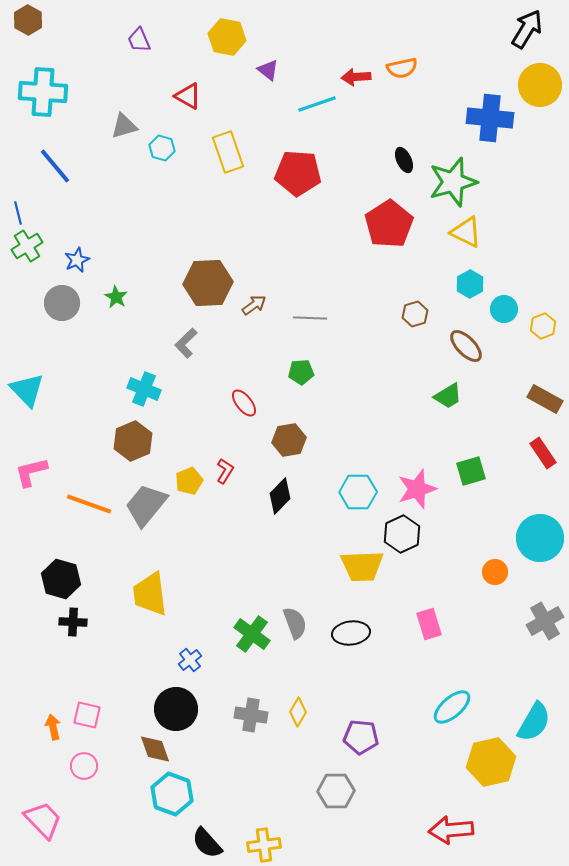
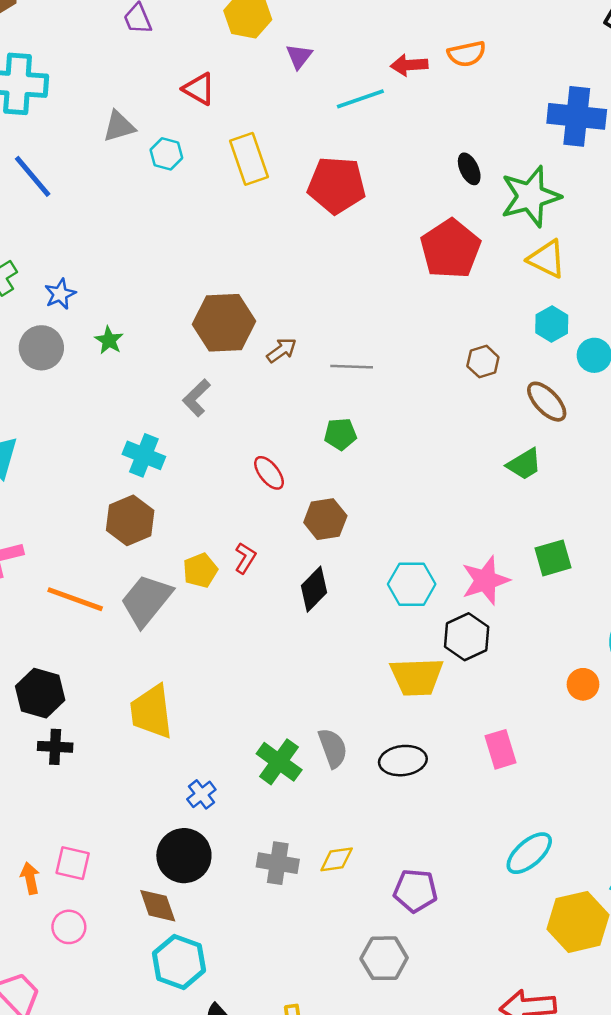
purple triangle: (268, 70) -> (299, 56), turned 30
yellow diamond: (298, 712) -> (337, 859), turned 52

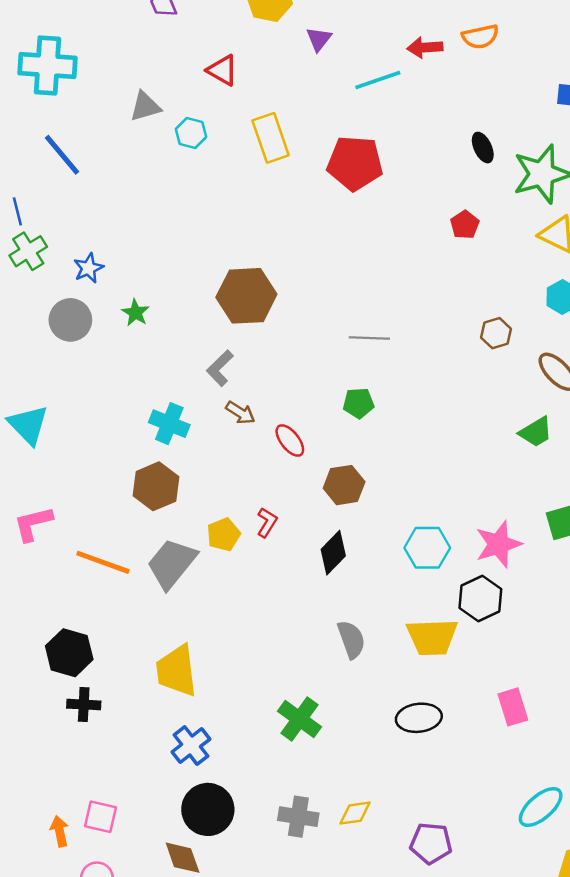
red pentagon: (450, 249) -> (465, 225), size x0.5
brown arrow: (282, 350) -> (240, 413), moved, turned 68
gray semicircle: (333, 748) -> (351, 639), moved
blue cross: (201, 794) -> (191, 746), moved, size x1.4

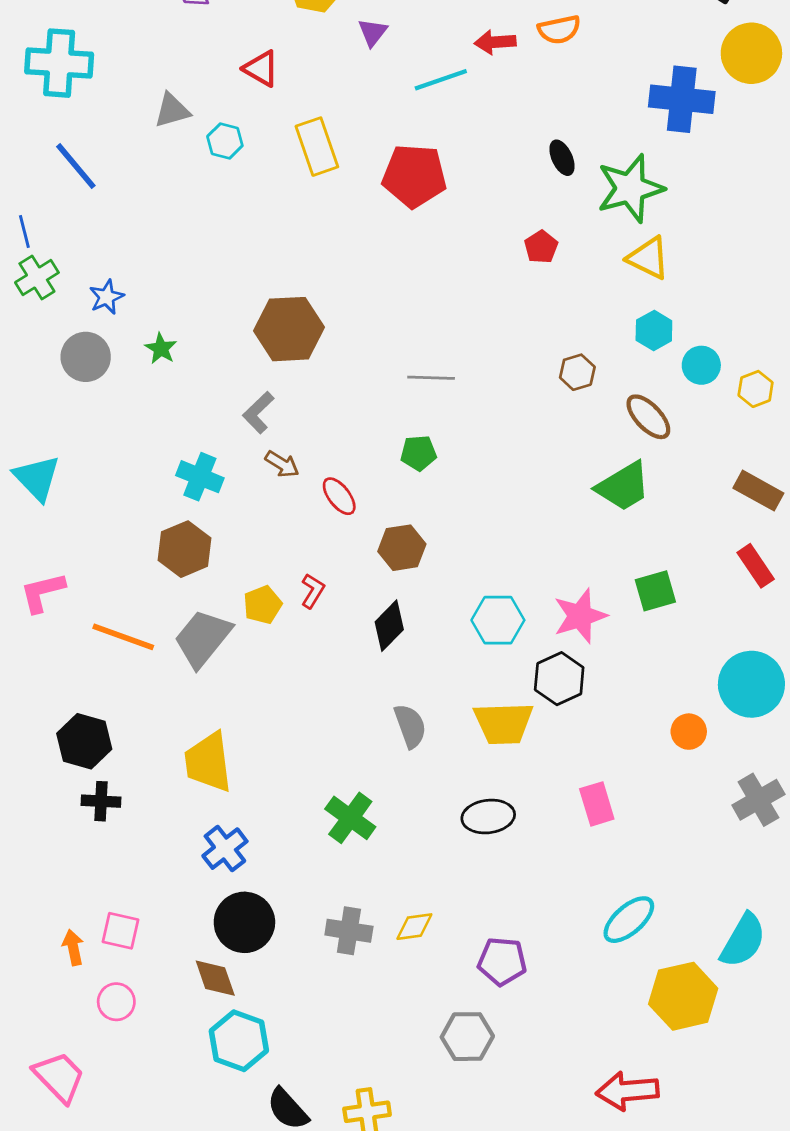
green trapezoid: (536, 432) -> (623, 486), size x1.4

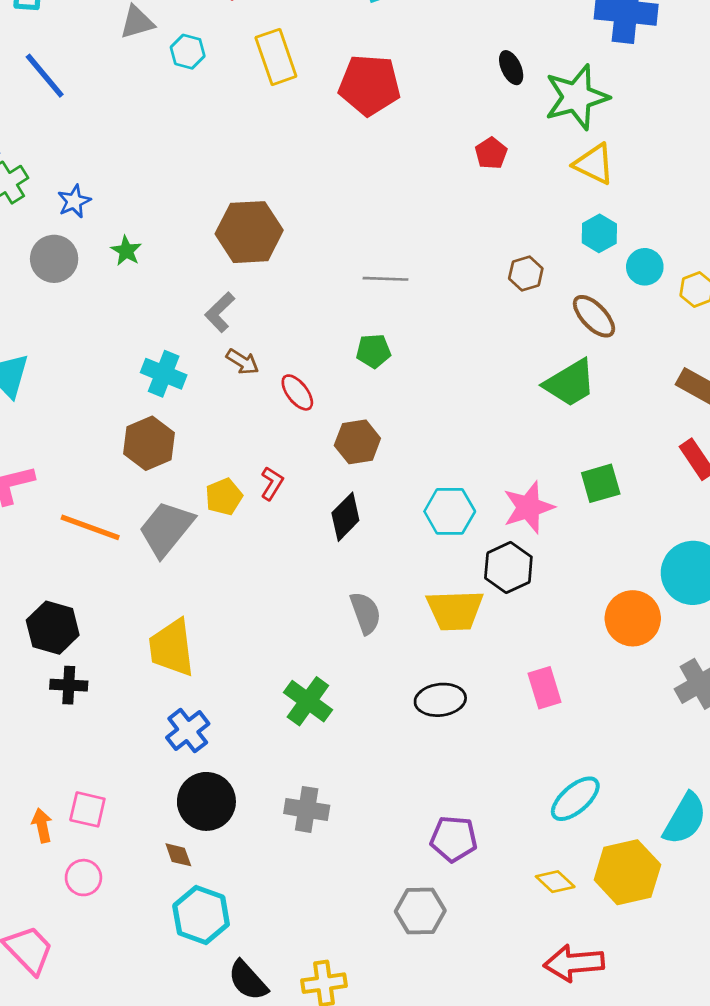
orange circle: (689, 732) -> (633, 618), size x1.6
yellow diamond: (414, 927) -> (555, 882), moved, turned 51
brown diamond: (215, 978) -> (178, 855), size x0.7

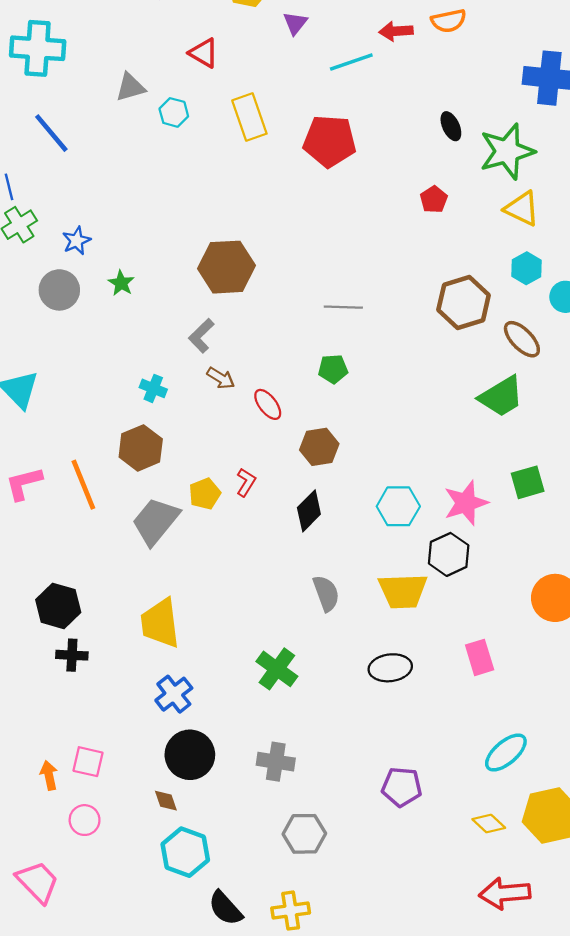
brown hexagon: (526, 273) -> (464, 303), size x1.8
cyan cross: (164, 374) -> (153, 388), size x0.7
orange line: (90, 527) -> (83, 485), moved, turned 48
gray hexagon: (420, 911) -> (304, 834), moved

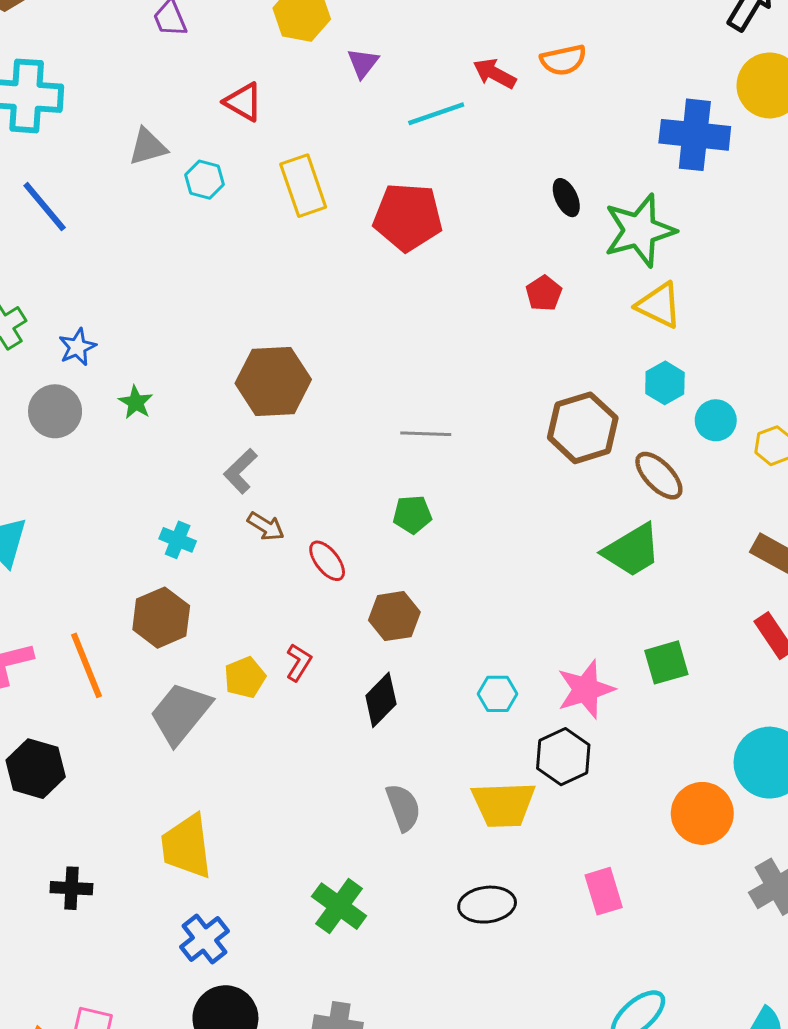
red arrow: (396, 31) -> (494, 73), turned 32
cyan hexagon: (398, 506) -> (497, 694), size x0.7
black hexagon: (58, 606) -> (36, 769), moved

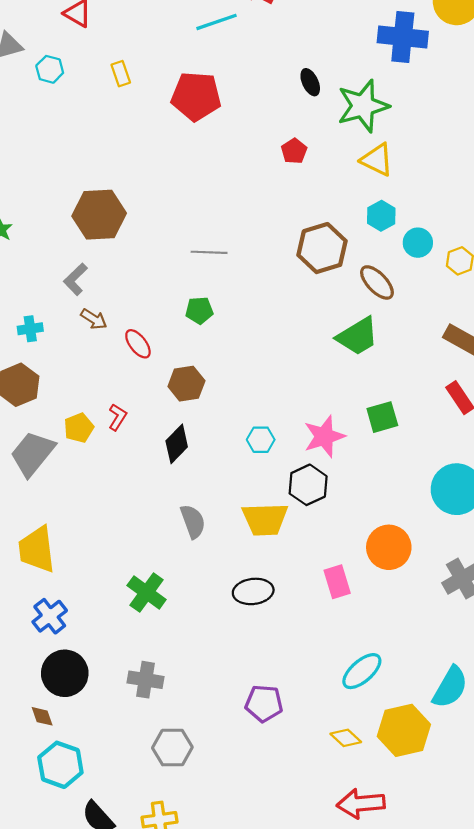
yellow rectangle: (303, 186) -> (121, 74), size x0.6
cyan cross: (178, 540) -> (30, 329), turned -30
orange circle: (702, 813) -> (389, 547), moved

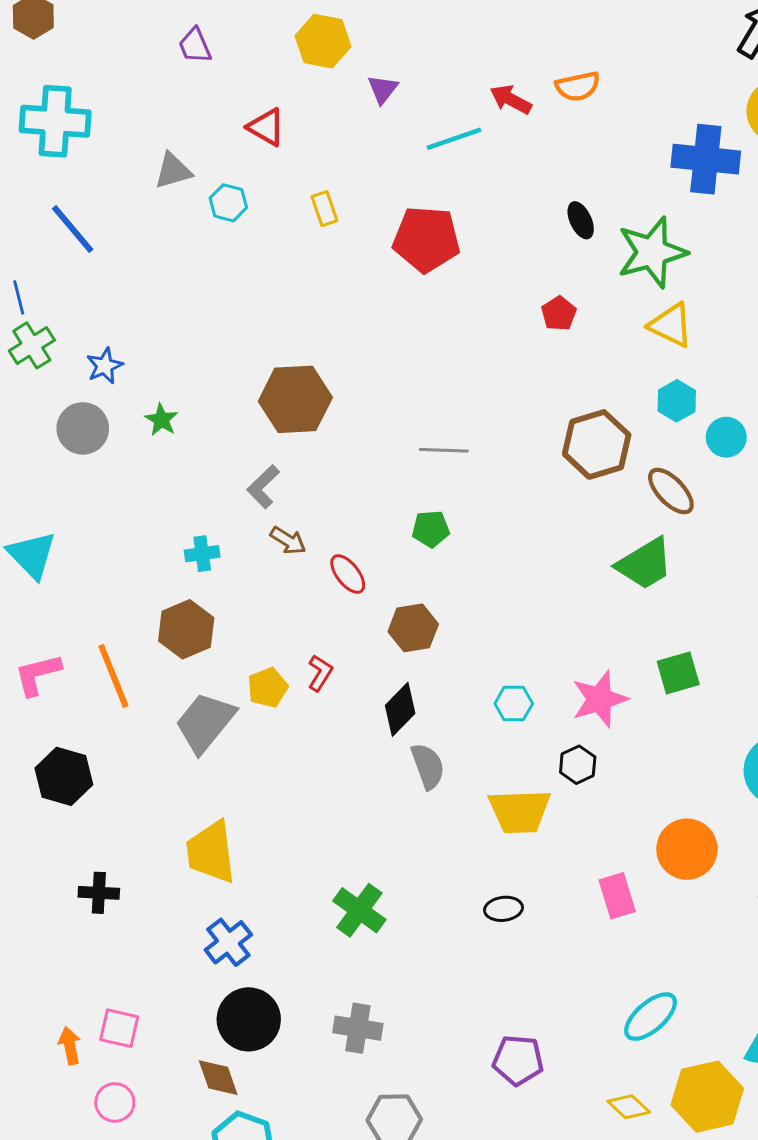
black hexagon: (308, 485) -> (578, 765), size x0.7
gray semicircle: (193, 521) -> (428, 766), moved
black ellipse: (253, 591) -> (503, 909), size x0.7
brown diamond: (42, 716) -> (218, 1078), size x1.4

